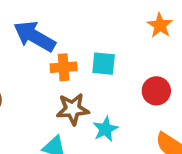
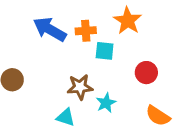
orange star: (160, 25) -> (128, 21), moved, size x1.4
orange cross: (64, 67) -> (86, 31), moved

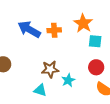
cyan square: (105, 51) -> (95, 41), moved
red circle: (146, 73) -> (96, 67), moved

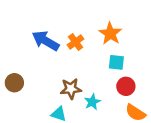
orange cross: (54, 30) -> (76, 42), turned -32
cyan square: (95, 41) -> (116, 62), moved

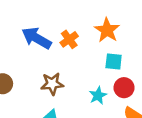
brown star: (71, 89) -> (52, 84), moved
cyan star: (92, 102) -> (98, 95), moved

